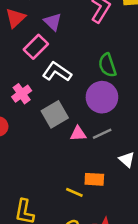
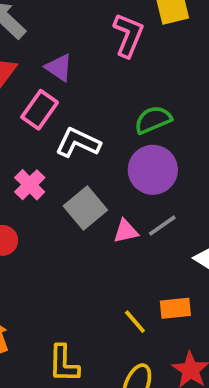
green semicircle: (107, 65) -> (153, 120), turned 95
orange rectangle: (94, 179) -> (175, 308), moved
yellow line: (74, 192) -> (135, 322), turned 35

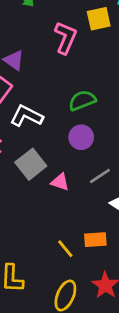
purple circle: (153, 170) -> (81, 137), size x0.7
gray line: (162, 226) -> (100, 176), moved
pink triangle: (126, 231) -> (60, 182), turned 30

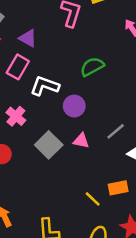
purple circle: (81, 137) -> (74, 106), moved
gray square: (31, 164) -> (49, 145), moved

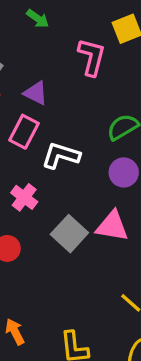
purple circle: (74, 106) -> (124, 172), moved
pink triangle: (81, 141) -> (112, 226), size x1.5

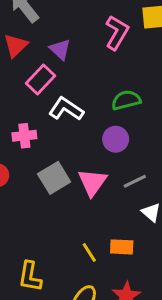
pink cross: (24, 197) -> (24, 136), turned 30
pink triangle: (112, 226) -> (92, 182), turned 40

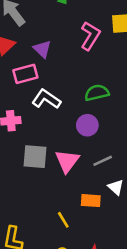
pink rectangle: (40, 80) -> (25, 74), turned 30
gray square: (54, 178) -> (35, 157), turned 35
orange rectangle: (122, 247) -> (91, 201), moved

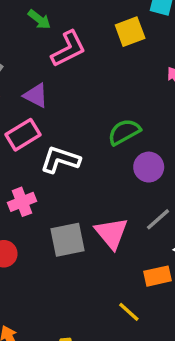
pink L-shape: (90, 36) -> (68, 49), moved, turned 48
purple circle: (87, 125) -> (149, 167), moved

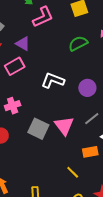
green semicircle: (124, 132) -> (78, 43), moved
white L-shape: (60, 160) -> (53, 80), moved
gray square: (67, 240) -> (38, 129), turned 35

